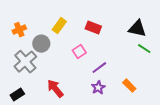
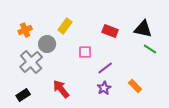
red rectangle: (93, 28) -> (110, 31), moved
pink square: (79, 52) -> (85, 52), turned 32

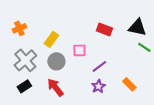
yellow rectangle: (65, 26) -> (51, 39), moved
gray circle: (47, 44) -> (56, 61), moved
black rectangle: (23, 95) -> (24, 86), moved

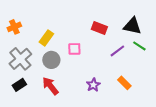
purple line: (99, 66) -> (117, 51), moved

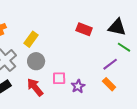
pink square: (74, 49) -> (59, 78), moved
purple line: (117, 51) -> (110, 64), moved

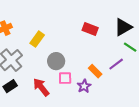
black triangle: (117, 27) -> (123, 27), turned -42
gray circle: (36, 61) -> (56, 61), moved
orange rectangle: (109, 84) -> (95, 71), moved

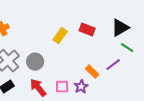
yellow rectangle: (37, 39) -> (60, 36), moved
gray circle: (56, 61) -> (35, 62), moved
pink square: (65, 78) -> (62, 87), moved

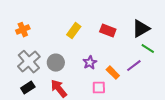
yellow rectangle: (60, 36) -> (74, 31), moved
pink square: (62, 87) -> (99, 88), moved
purple star: (81, 87) -> (90, 63), moved

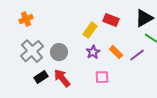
yellow rectangle: (74, 31) -> (90, 30), moved
orange rectangle: (113, 73) -> (116, 52), moved
black rectangle: (28, 88) -> (41, 77), moved

